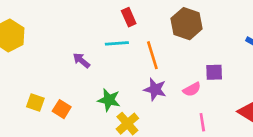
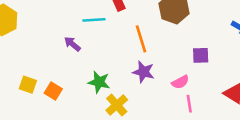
cyan line: (117, 43) -> (94, 20), moved
pink semicircle: (192, 89) -> (180, 82), moved

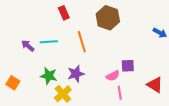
cyan line: (94, 20) -> (49, 42), moved
purple square: (201, 55) -> (128, 66), moved
purple star: (143, 72) -> (76, 74), moved, turned -30

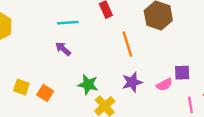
cyan line: (49, 42) -> (68, 23), moved
purple star: (76, 74) -> (132, 82), moved
pink line: (120, 93) -> (190, 105), moved

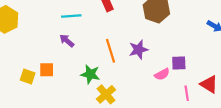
orange line: (127, 44) -> (110, 51), moved
purple star: (132, 82) -> (138, 50), moved
orange square: (45, 93) -> (47, 70), moved, turned -32

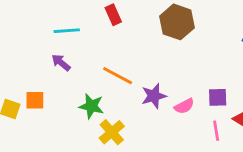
purple star: (138, 50) -> (154, 96), moved
orange line: (110, 51) -> (118, 76), turned -45
purple square: (179, 63) -> (218, 97), moved

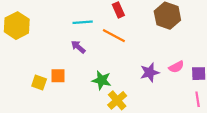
orange line: (118, 76) -> (114, 36), moved
pink semicircle: (184, 106) -> (176, 67), moved

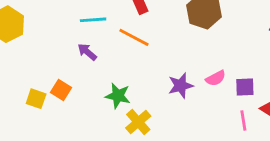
orange square: (58, 76) -> (61, 90), turned 32

